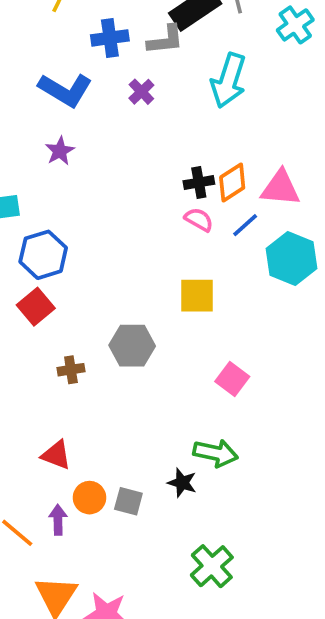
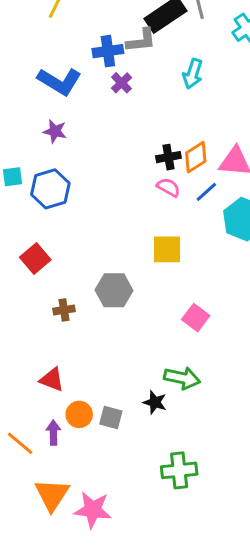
blue cross: (110, 38) -> (108, 51), moved
cyan arrow: (229, 81) -> (193, 74), size x0.7
purple star: (60, 151) -> (55, 131), turned -30
blue hexagon: (43, 255) -> (50, 189), moved
green cross: (212, 566) -> (179, 470), turned 36

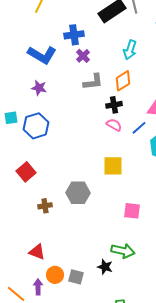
gray L-shape: (141, 40) -> (93, 82), moved
orange diamond: (196, 157) -> (123, 81), moved
pink square: (196, 318) -> (132, 211), turned -30

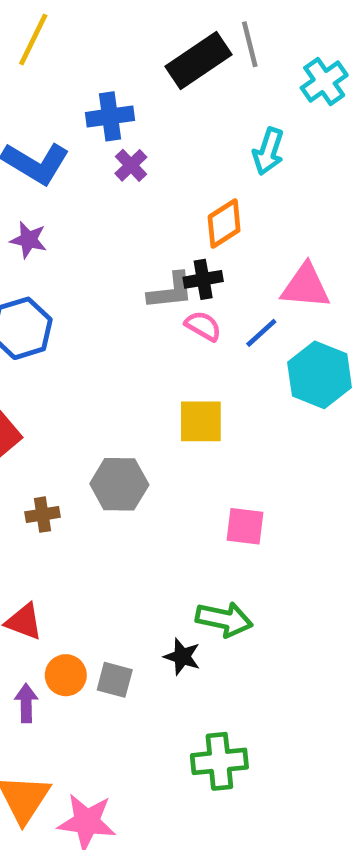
cyan arrow: (130, 50) -> (268, 151), moved
gray L-shape: (93, 82) -> (171, 291), moved

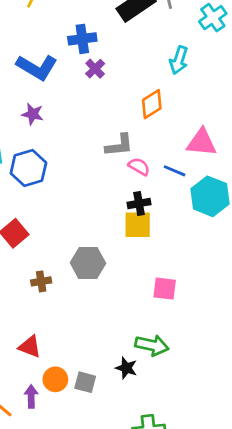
black cross: (203, 279) -> (139, 203), moved
blue line: (261, 333) -> (175, 171), turned 65

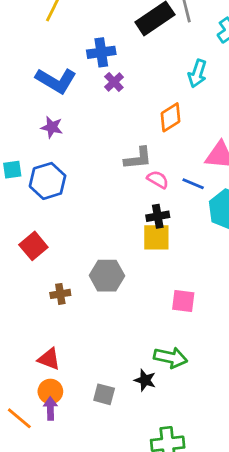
orange circle: (55, 379) -> (50, 391), moved

